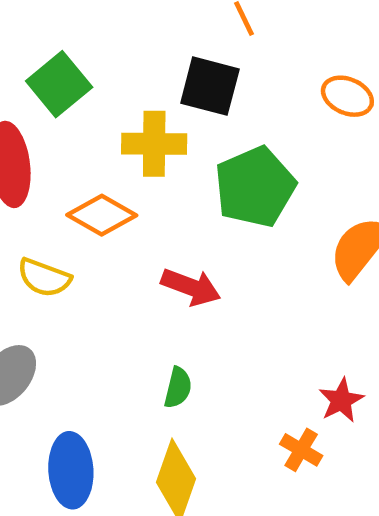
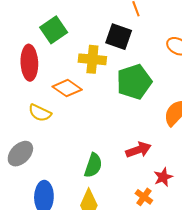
red arrow: (191, 287) -> (138, 150), moved, turned -45
green semicircle: (178, 388) -> (93, 165), size x1.4

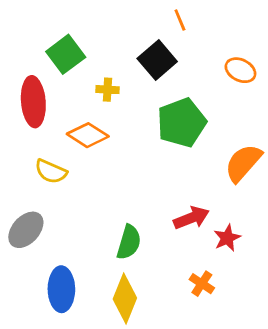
black square: (119, 37) -> (157, 60), turned 32
yellow cross: (92, 59) -> (107, 90), moved, size x0.6
red star: (163, 177) -> (227, 238), moved

